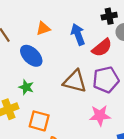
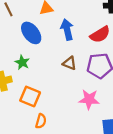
blue arrow: (78, 34) -> (67, 30), moved
brown triangle: (75, 81) -> (70, 63), size x0.6

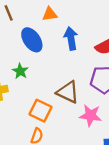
brown triangle: (70, 63) -> (68, 92), moved, size x1.5
orange square: (30, 96) -> (40, 111), moved

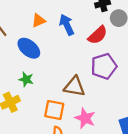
blue arrow: (71, 38) -> (67, 25), moved
pink star: (90, 115) -> (85, 118), moved, turned 30

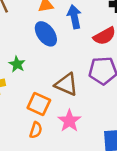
blue ellipse: (29, 48) -> (46, 34), moved

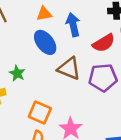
brown triangle: (66, 84) -> (69, 69), moved

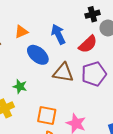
orange triangle: (44, 14) -> (21, 32), moved

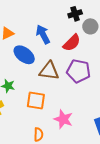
purple pentagon: (94, 74) -> (79, 71), turned 30
orange square: (47, 116) -> (36, 100), moved

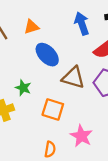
blue arrow: (43, 34) -> (82, 24), moved

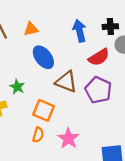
orange semicircle: (50, 149) -> (38, 135), moved

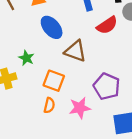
purple pentagon: (98, 90) -> (107, 86), moved
pink star: (68, 138) -> (80, 108), turned 30

